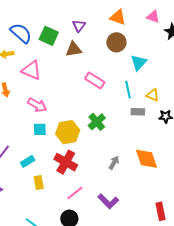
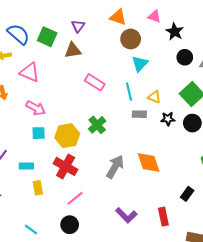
brown circle: (116, 42) -> (131, 39), moved
cyan rectangle: (28, 161) -> (26, 166), turned 32
gray arrow: (114, 163) -> (115, 167), size x1.6
purple L-shape: (108, 201) -> (126, 215), moved

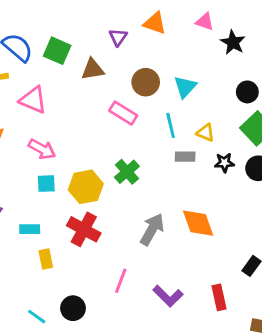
purple triangle: (78, 26) -> (118, 37), moved
brown circle: (131, 39) -> (146, 82), moved
black circle: (185, 57) -> (247, 92), moved
pink line: (75, 198) -> (121, 281), moved, turned -30
black circle: (70, 225) -> (73, 308), moved

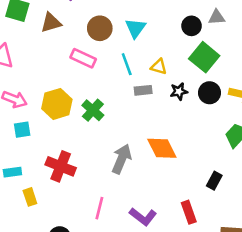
yellow hexagon: (86, 187) -> (57, 104), moved

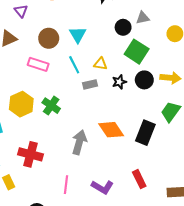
black rectangle: (214, 181) -> (145, 133), moved, size x1.6

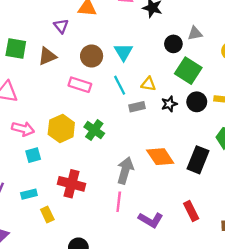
pink line: (66, 185) -> (119, 202), moved

